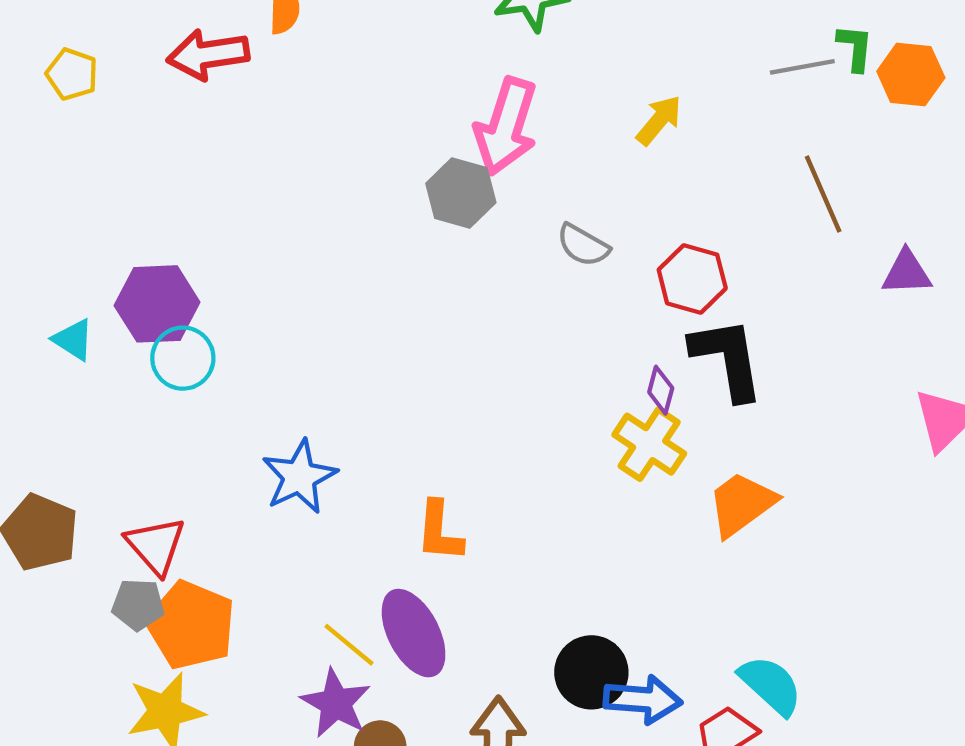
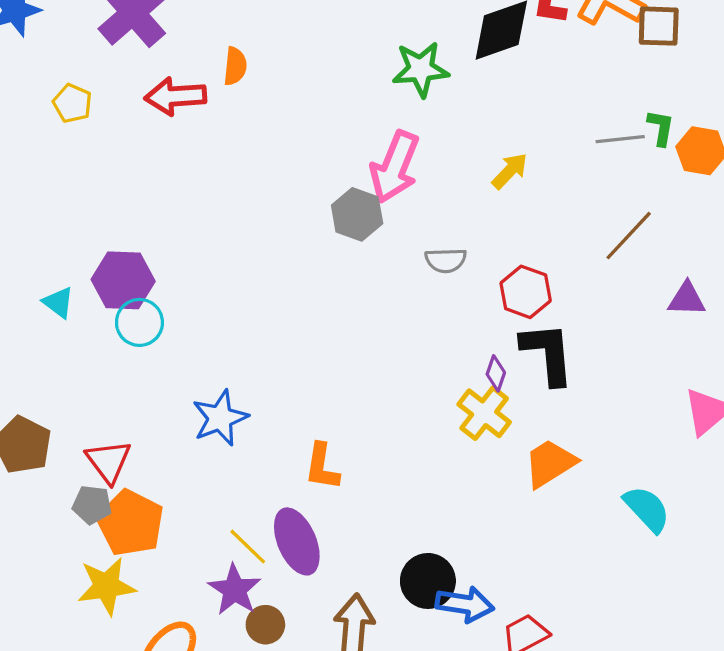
brown line: (823, 194) -> (629, 236), turned 62
gray semicircle: (583, 245) -> (446, 260), turned -36
cyan semicircle: (771, 685) -> (647, 509), moved

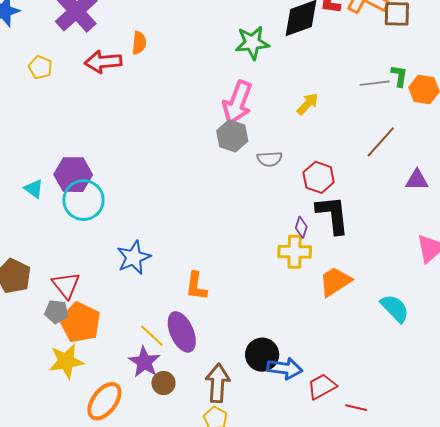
gray hexagon: (357, 214) -> (232, 136), moved
cyan circle: (139, 322) -> (83, 200), size x1.4
yellow cross: (484, 413) -> (295, 252), turned -36

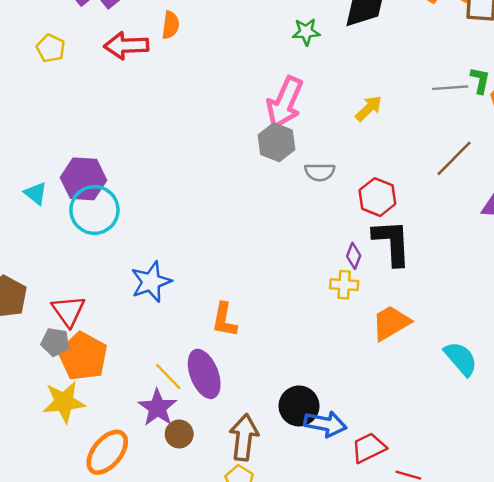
green star: (252, 43) -> (306, 32), size x0.7
yellow cross: (295, 252) -> (344, 285), size x0.7

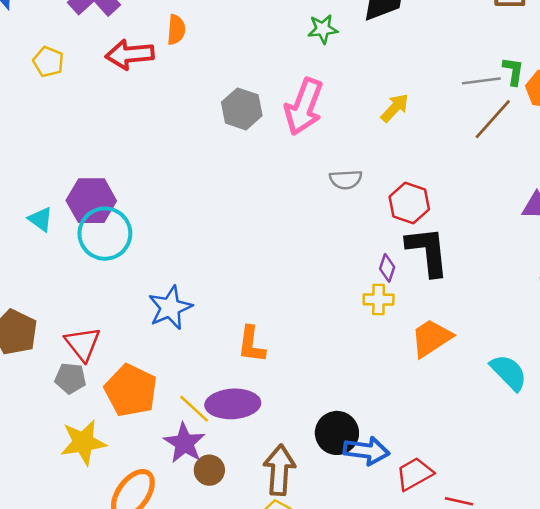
gray hexagon: (276, 142) -> (242, 109), moved
brown line: (454, 158) -> (493, 119), moved
orange pentagon: (83, 356) -> (131, 390), moved
purple ellipse: (204, 374) -> (233, 404), turned -69

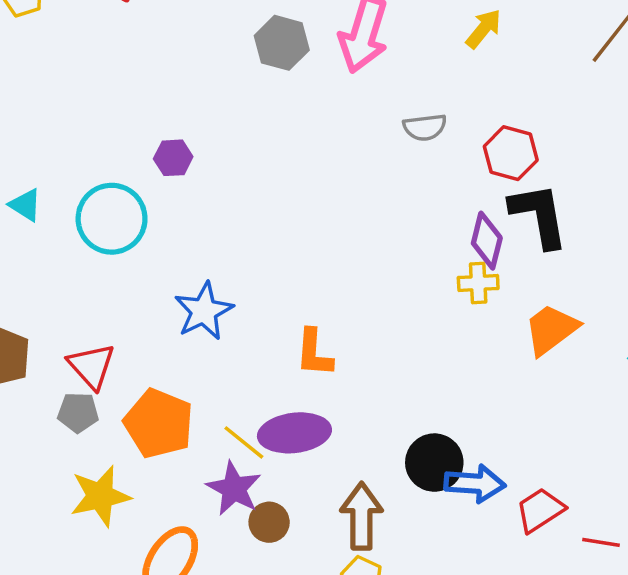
purple hexagon: (91, 201) -> (173, 158), moved, size x0.6
purple diamond: (387, 268) -> (487, 241), size x1.5

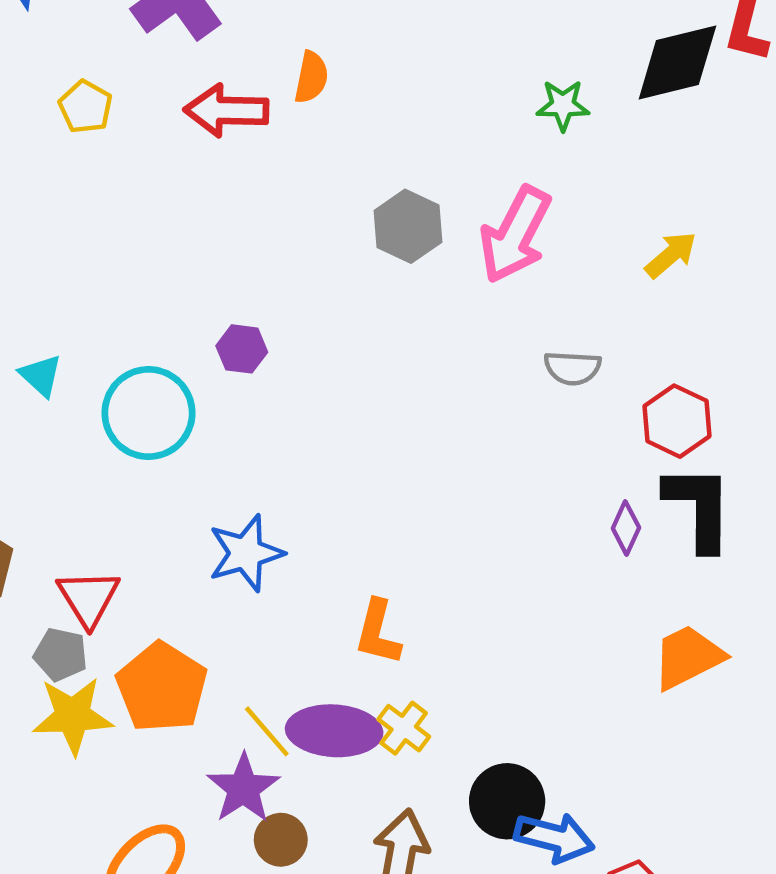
purple diamond: (487, 241) -> (626, 528), size x0.7
yellow cross: (478, 283) -> (404, 728), moved, turned 30
yellow star: (100, 496) -> (73, 716), moved

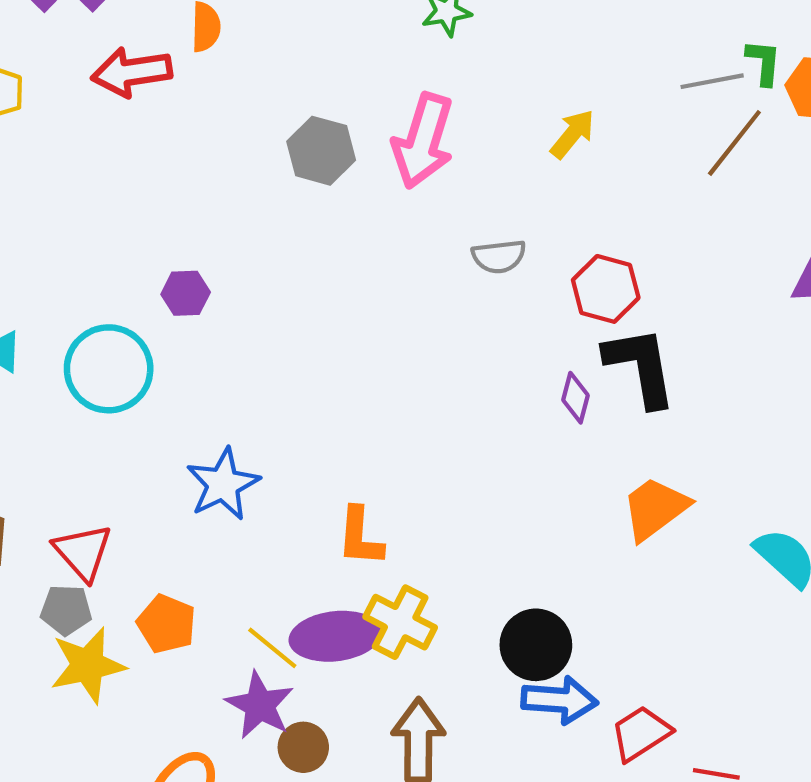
orange pentagon: (162, 687) -> (166, 624), size x0.7
yellow cross: (404, 728) -> (400, 622), size x1.4
black circle: (507, 801) -> (536, 645), moved

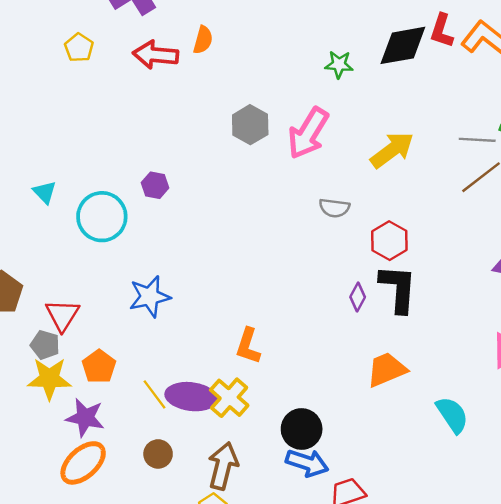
yellow arrow: (572, 134) -> (392, 150), size x1.5
orange L-shape: (360, 537) -> (248, 346), moved
purple star: (260, 705) -> (85, 418), moved, turned -30

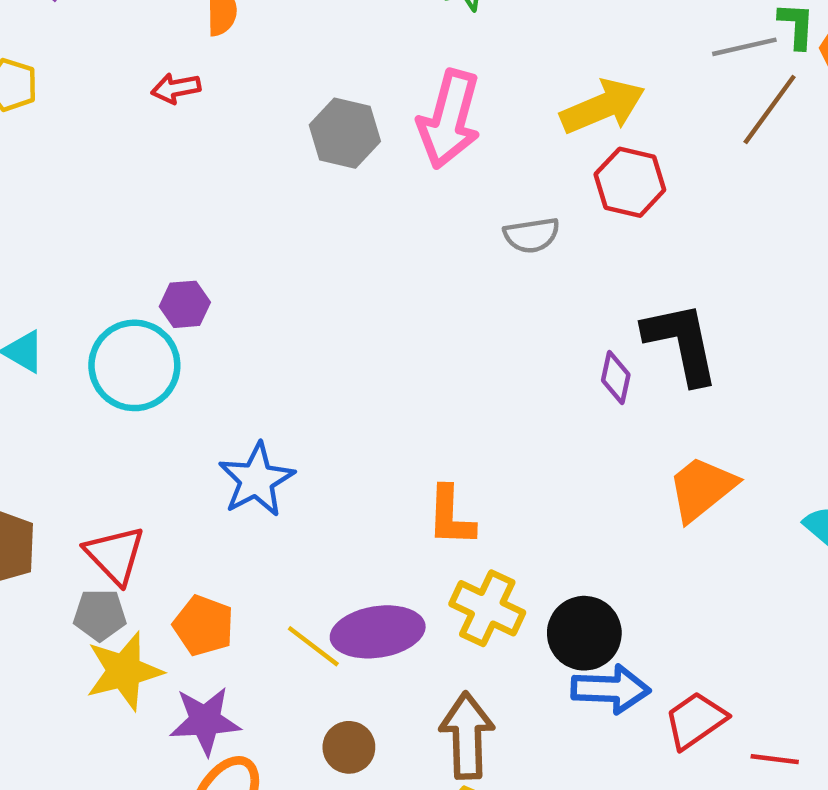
red arrow: (156, 55) -> (176, 88), moved, size x0.6
yellow arrow: (392, 150) -> (603, 107), turned 30
purple hexagon: (155, 185) -> (185, 304), moved
red hexagon: (389, 241) -> (630, 182), moved
yellow cross: (229, 398) -> (487, 608), moved

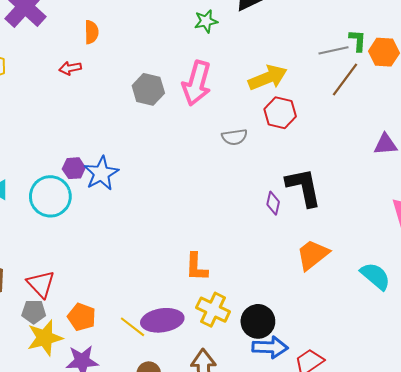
blue star: (256, 480) -> (101, 173), moved

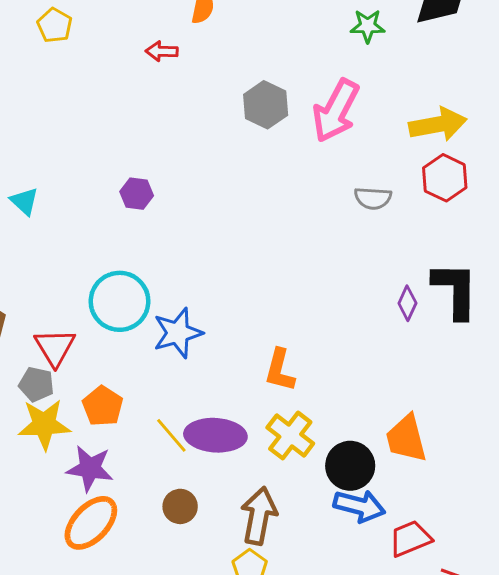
blue star: (101, 173) -> (178, 333), moved
cyan circle: (50, 196) -> (120, 301), moved
orange trapezoid: (313, 255) -> (406, 438), moved, turned -78

